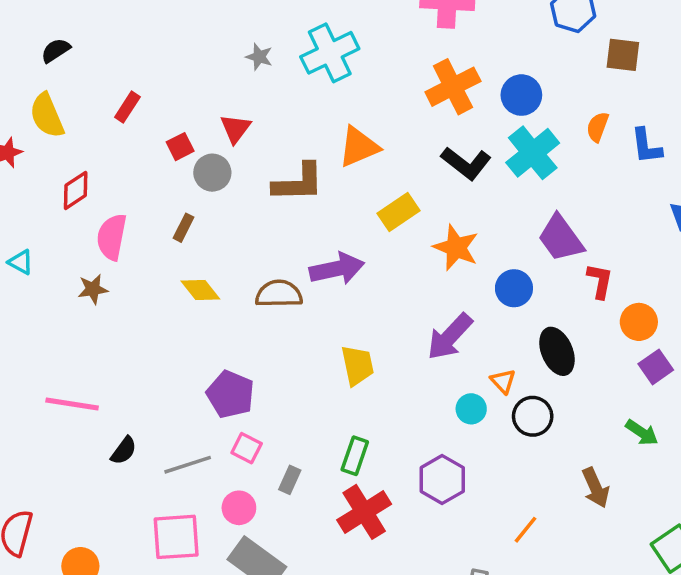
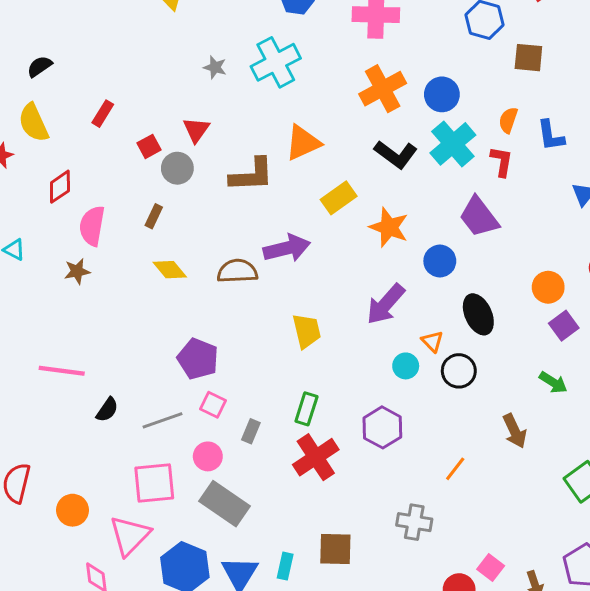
red L-shape: (600, 281) -> (502, 161), moved

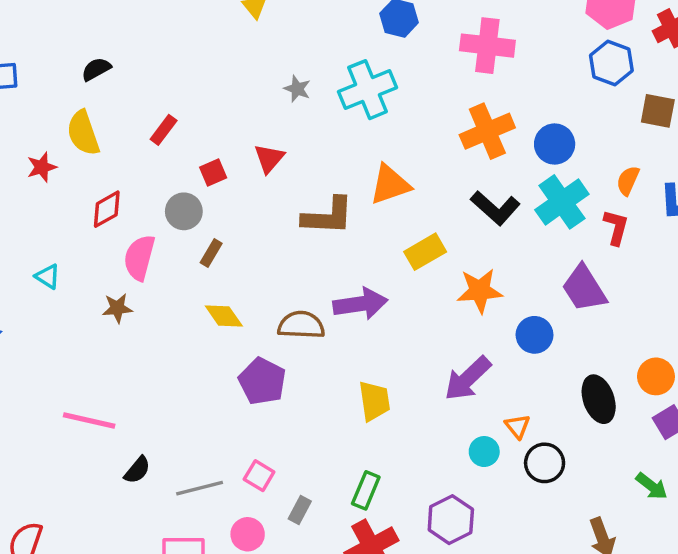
gray circle: (177, 168) -> (184, 211), moved
orange star: (389, 227) -> (480, 291), turned -30
black ellipse: (478, 314) -> (599, 399), moved
purple pentagon: (198, 359) -> (262, 381), moved

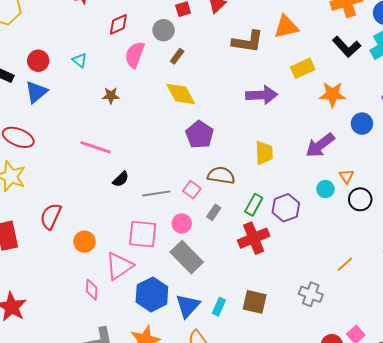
brown star: (117, 308) -> (111, 96), moved
yellow diamond: (224, 316) -> (181, 94), size x1.4
brown semicircle: (301, 325) -> (221, 175), moved
purple hexagon: (451, 520) -> (286, 208), moved

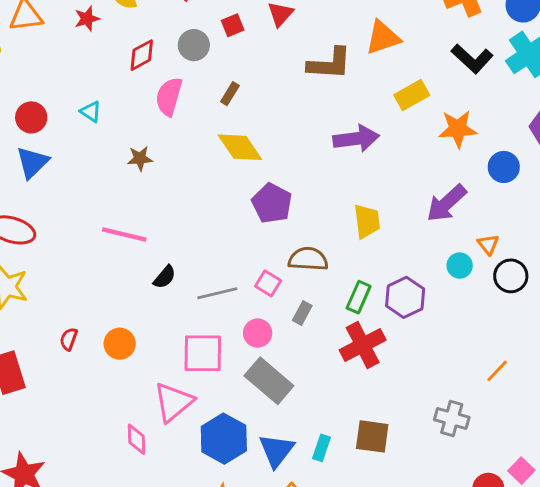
gray circle: (164, 30) -> (194, 45), moved
red semicircle: (51, 216) -> (69, 339), size x0.6
orange circle: (84, 242) -> (120, 344), moved

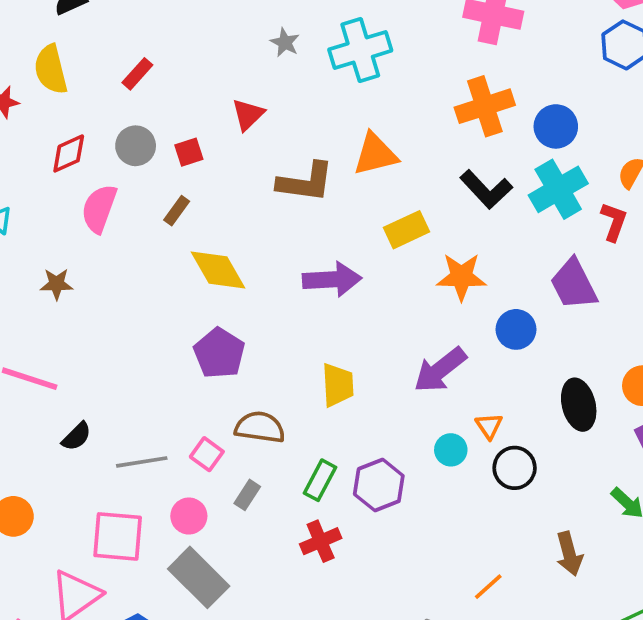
red square: (233, 25) -> (189, 152), moved
yellow diamond: (240, 147) -> (218, 270), moved
red cross: (363, 345) -> (321, 541), size x0.7

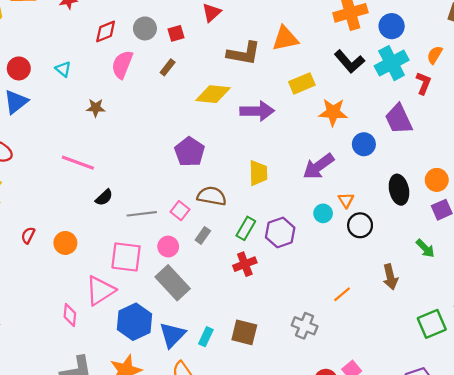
yellow diamond: (218, 270) -> (213, 94), moved, turned -56

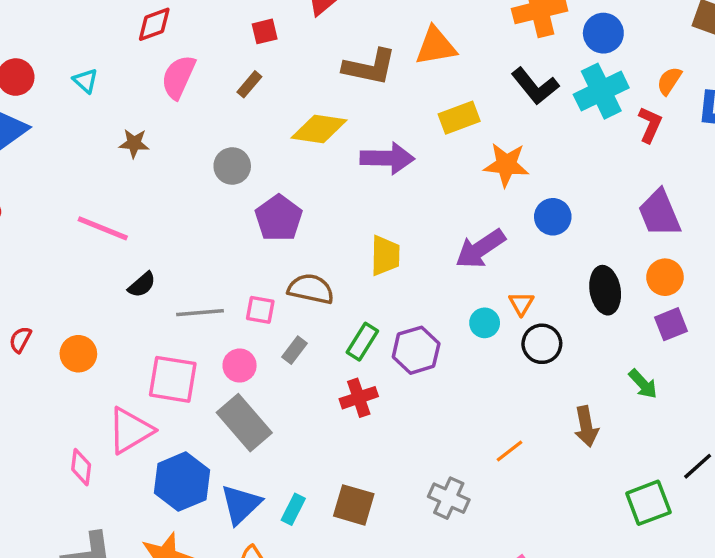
gray circle: (145, 28) -> (232, 166), moved
purple trapezoid: (399, 119) -> (659, 213), moved
pink square: (180, 211) -> (260, 310), turned -30

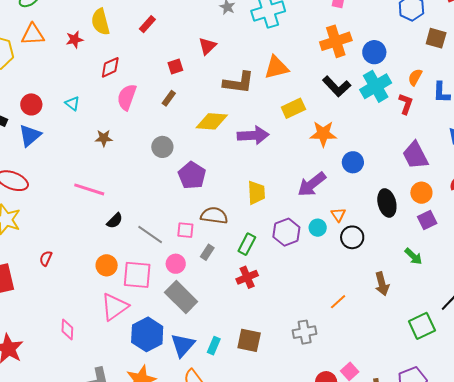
gray line: (200, 313) -> (150, 234), turned 44
purple hexagon: (416, 350) -> (286, 232), moved
orange circle: (78, 354) -> (107, 265), moved
pink diamond: (81, 467) -> (67, 330), moved
gray cross: (449, 498) -> (305, 332), turned -30

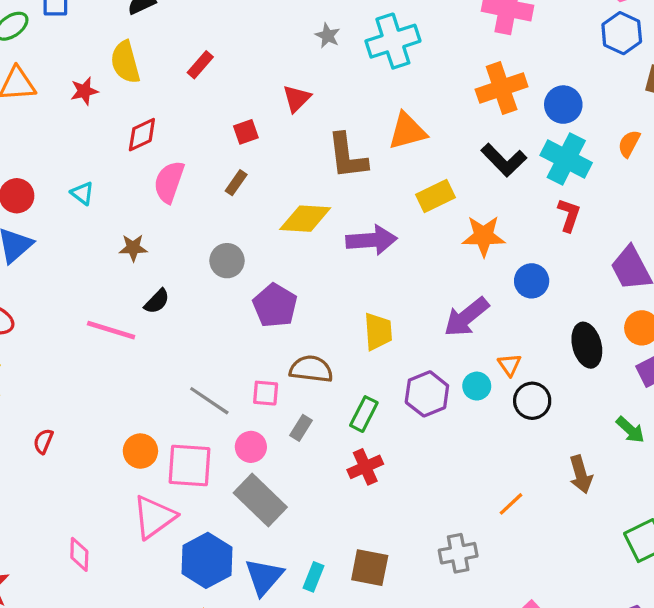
brown L-shape: (239, 83) -> (347, 156), turned 76
cyan cross: (376, 86) -> (566, 159), turned -32
red L-shape: (406, 104) -> (569, 215), moved
black semicircle: (115, 221) -> (157, 301), moved

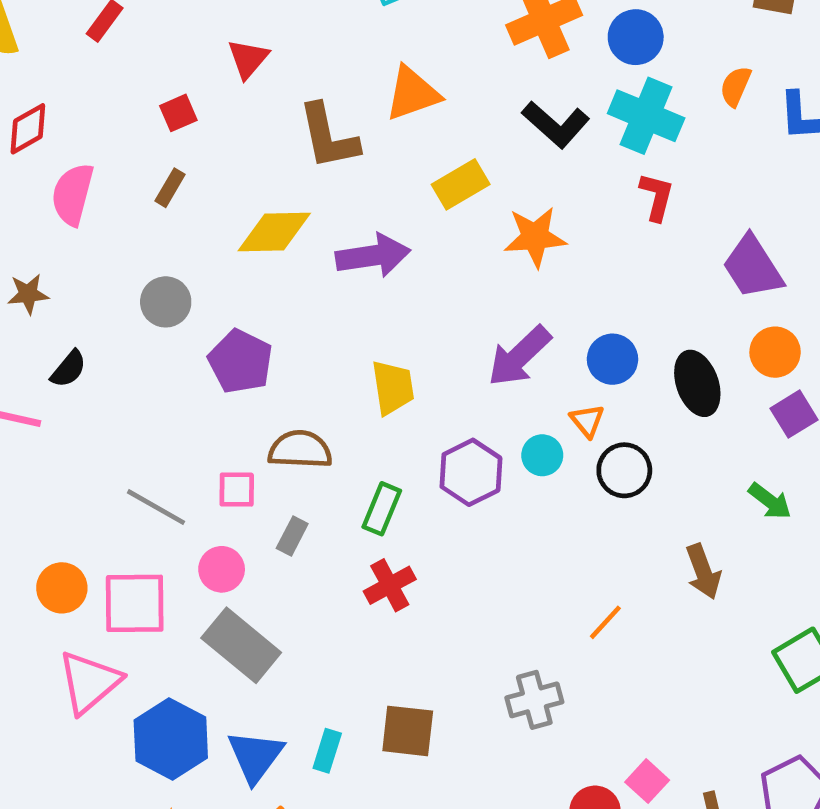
blue circle: (532, 281) -> (612, 359), moved

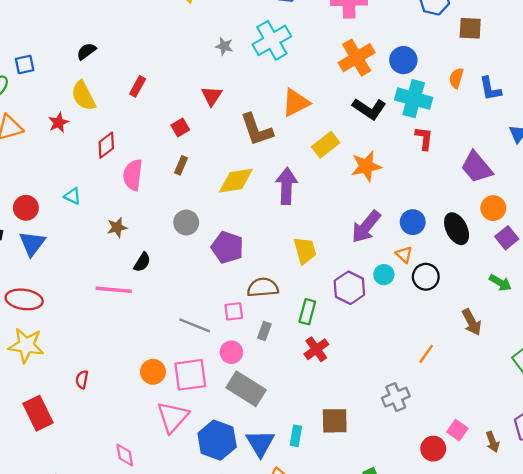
purple arrow: (373, 256) -> (287, 186), turned -72

